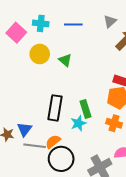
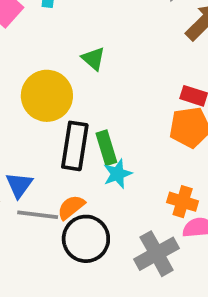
yellow circle: (40, 54) -> (47, 96), moved, size x1.4
green rectangle: (86, 109) -> (106, 148), moved
orange cross: (114, 123) -> (183, 202), moved

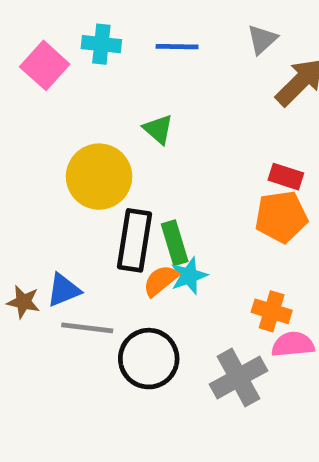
blue triangle: (19, 185) -> (64, 290), turned 32
orange semicircle: (71, 207) -> (160, 281), moved

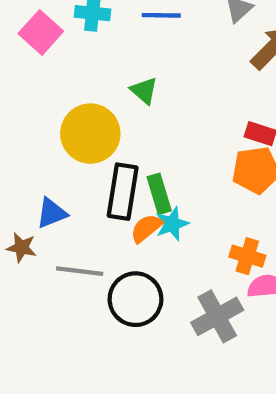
blue triangle: (64, 290) -> (52, 213), moved

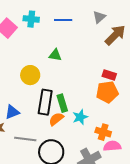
green triangle: (144, 91) -> (55, 55), turned -32
yellow circle: (90, 134) -> (30, 75), size x0.7
cyan star: (172, 224) -> (80, 117), moved

